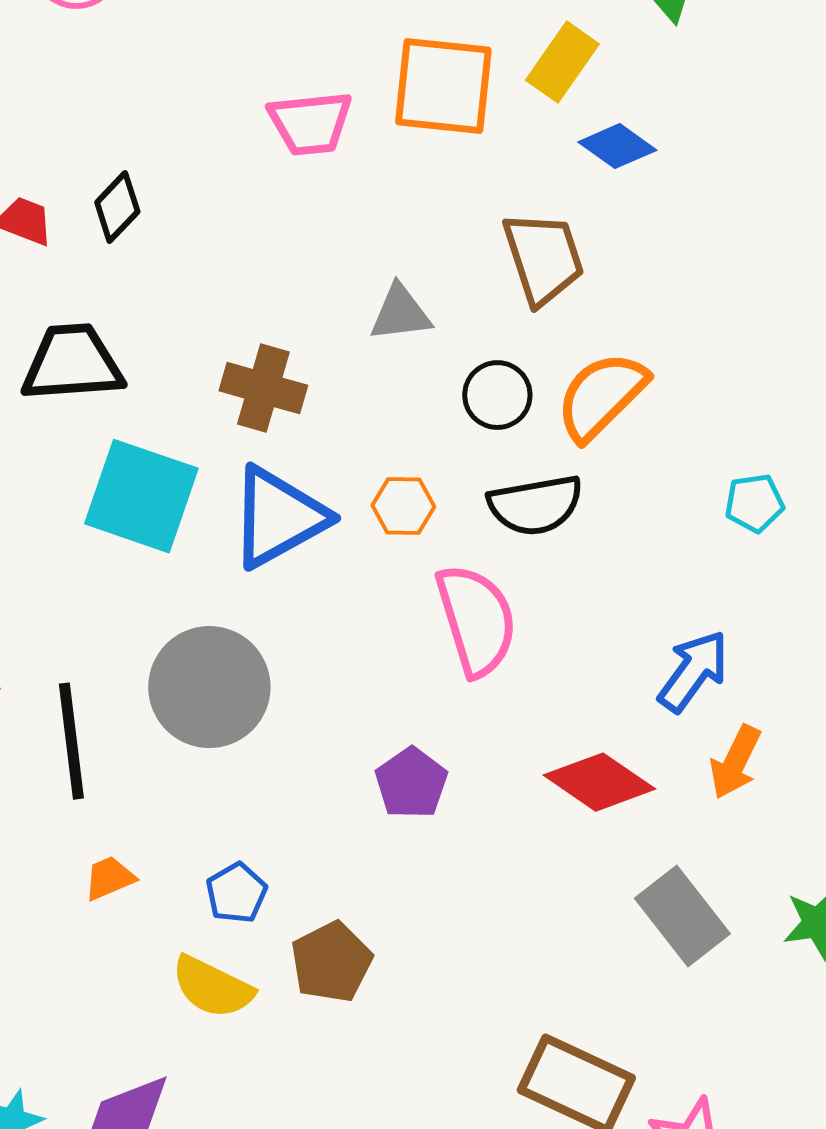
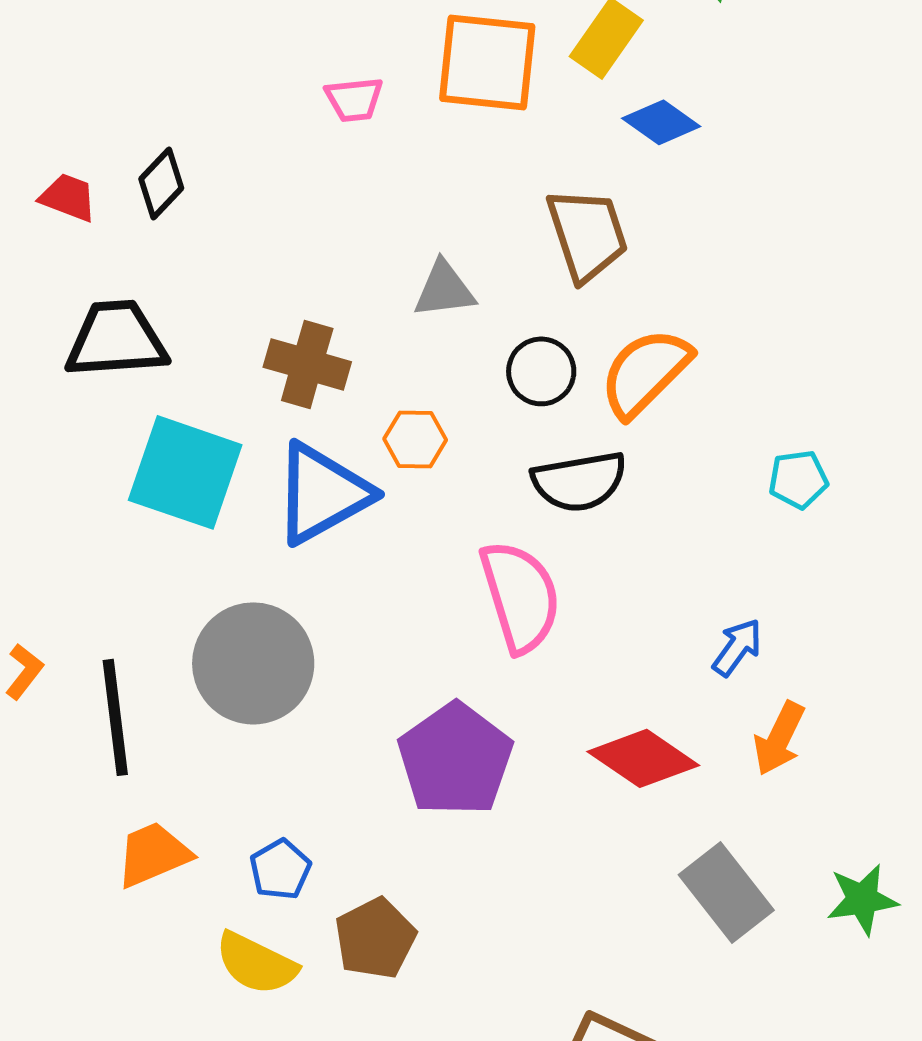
pink trapezoid: (310, 123) -> (354, 99), size x0.7
orange hexagon: (403, 506) -> (415, 439), moved
blue arrow: (693, 671) -> (737, 647), size x0.7
purple pentagon: (411, 783) -> (455, 759), size x1.6
orange trapezoid: (109, 878) -> (153, 854), size x1.5

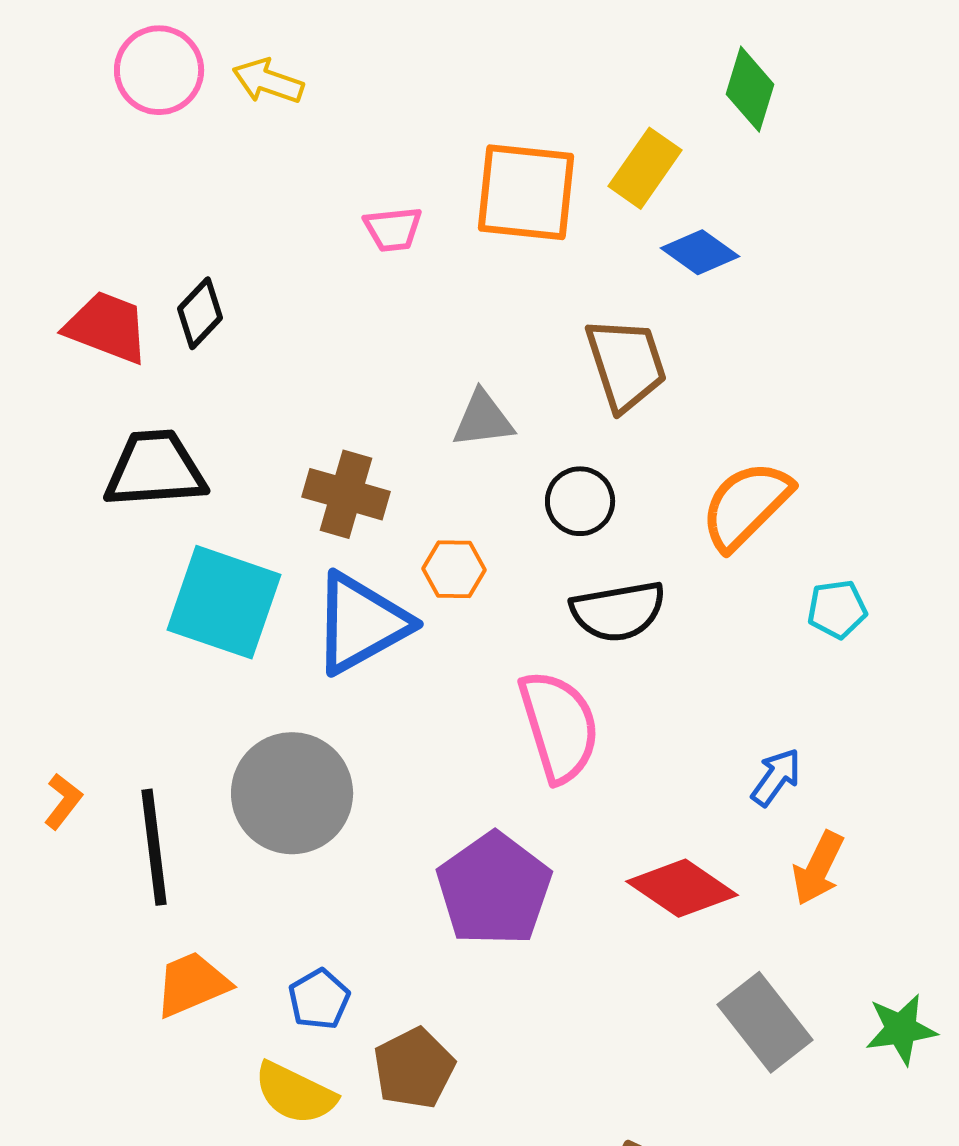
red trapezoid: (68, 197) -> (107, 327), size x1.5
orange semicircle: (645, 372) -> (746, 505), moved

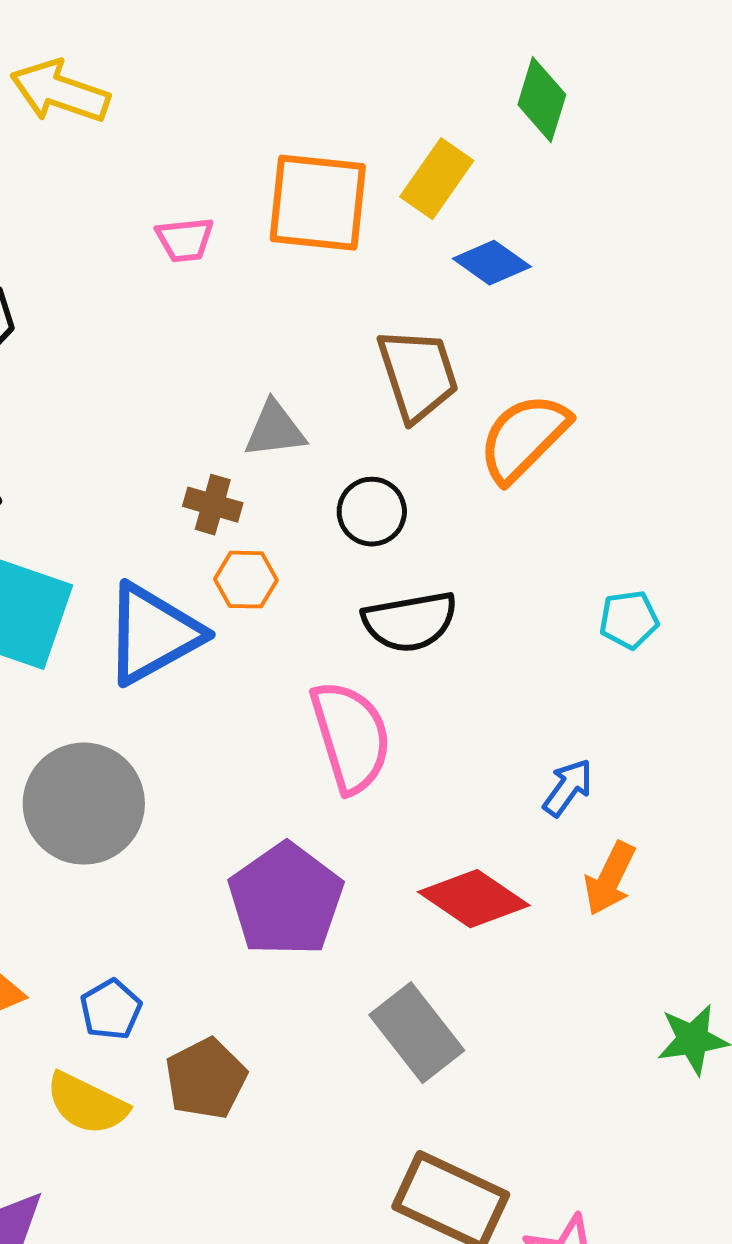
yellow arrow: (268, 81) -> (60, 92), size x1.4
brown cross: (346, 494) -> (213, 505), moved, size x0.7
orange semicircle: (746, 505) -> (524, 438), moved
gray rectangle: (765, 1022) -> (417, 1033), moved

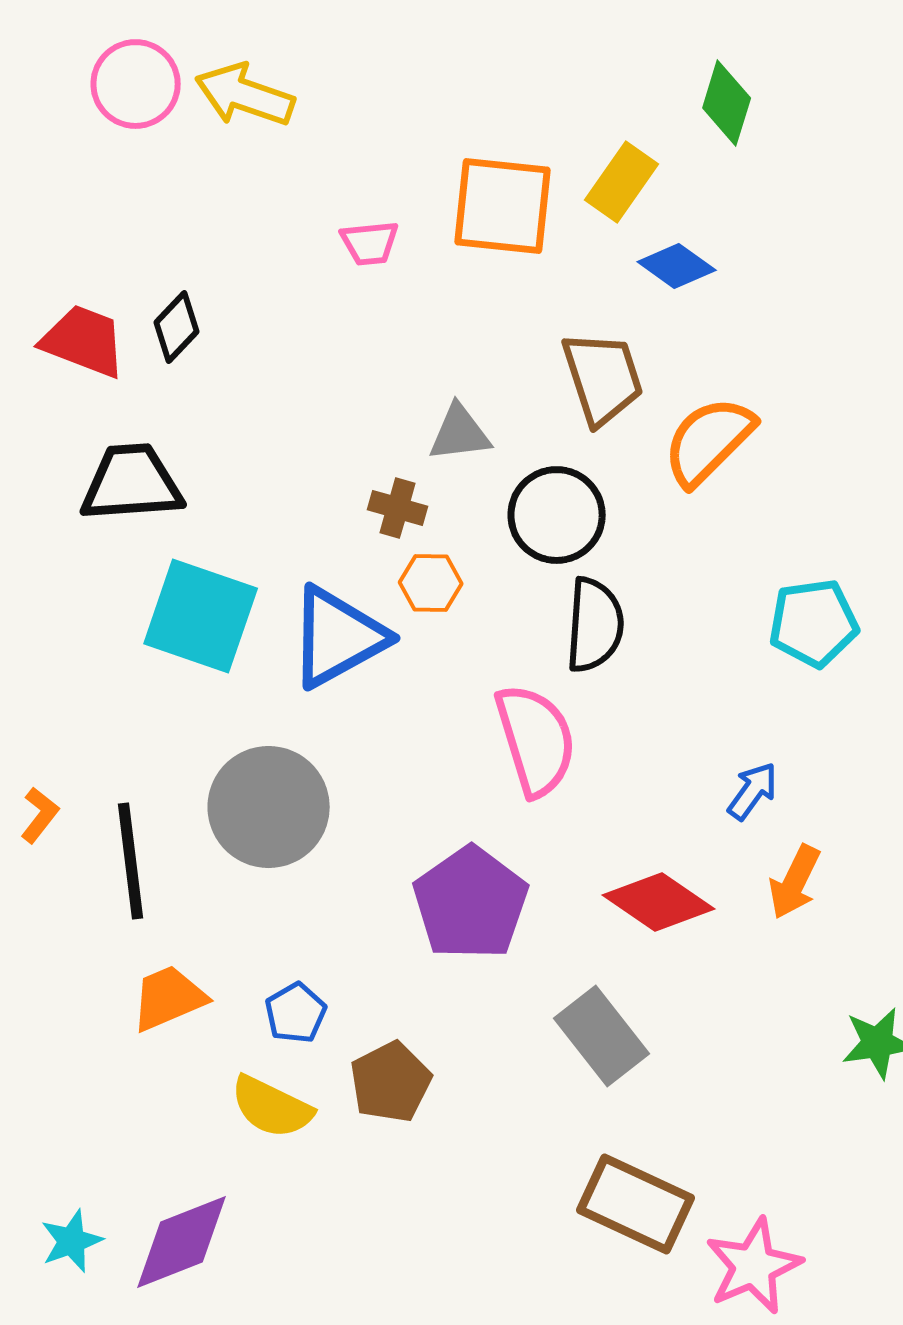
black circle: (372, 512) -> (557, 515), size x1.4
cyan pentagon: (629, 620) -> (814, 623), size x1.5
black semicircle: (410, 622) -> (595, 625), turned -76

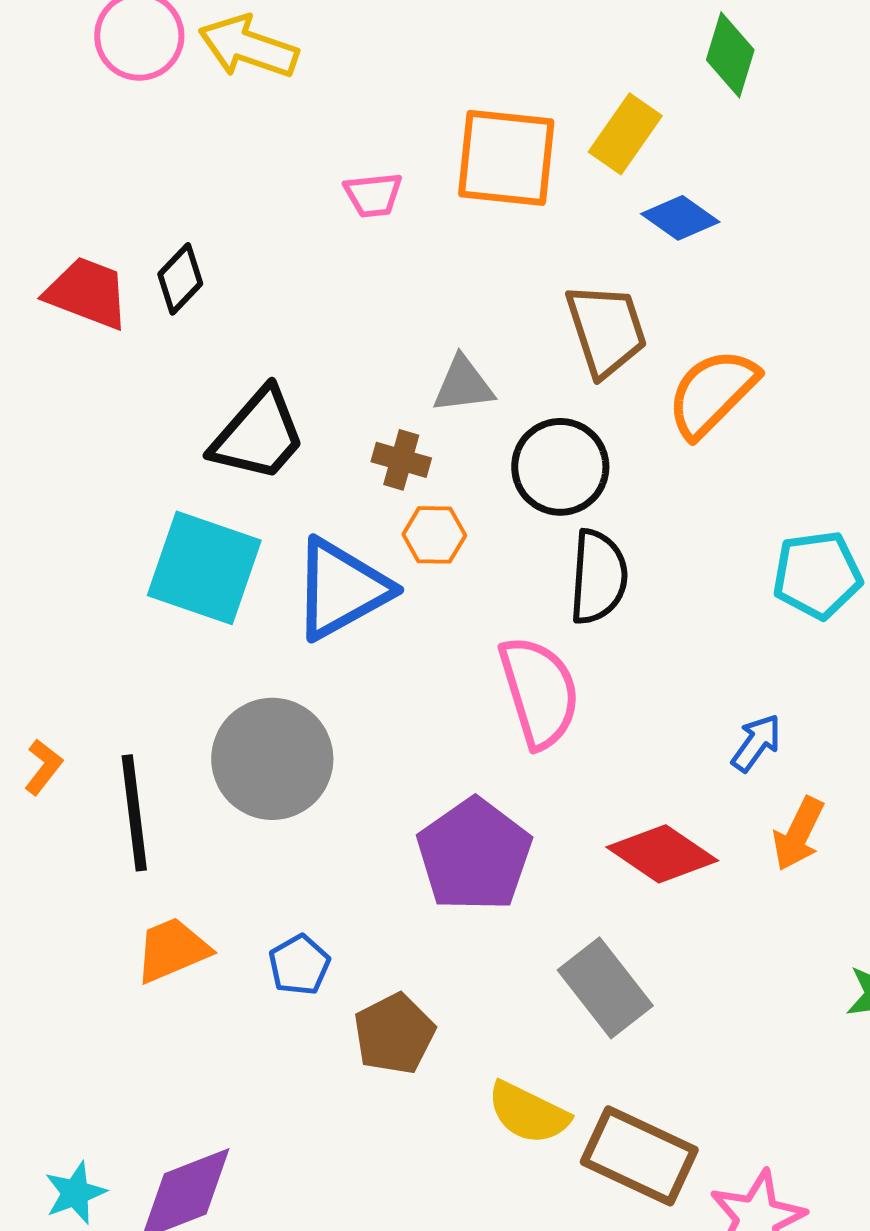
black trapezoid: (132, 483) -> (258, 435), moved, turned 135
yellow semicircle: (272, 1107) -> (528, 1113), moved

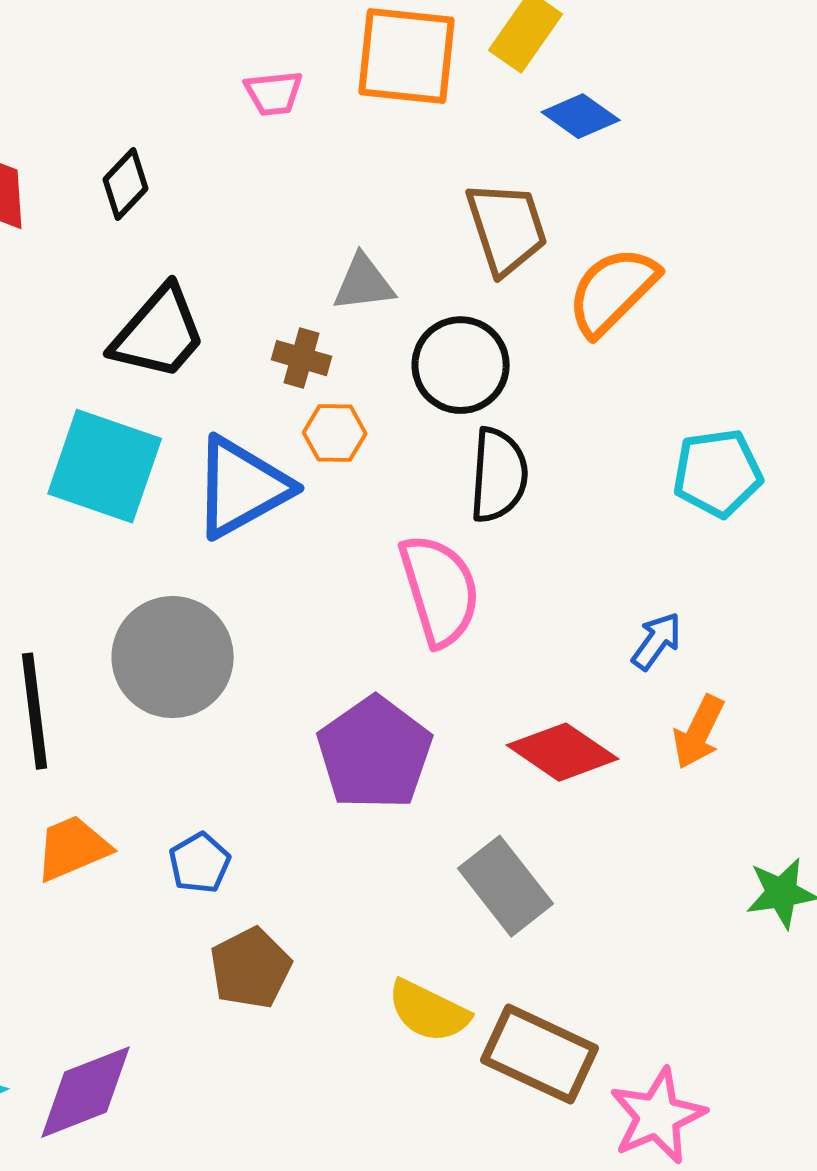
black diamond: (180, 279) -> (126, 184), moved
brown pentagon: (394, 1034) -> (251, 968), moved

